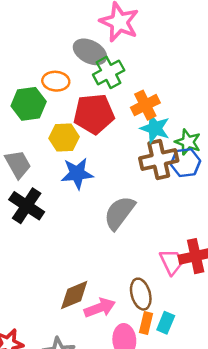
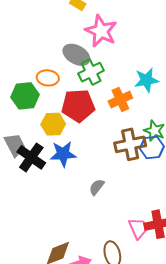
cyan star: (155, 128) -> (146, 80), moved, turned -30
black cross: (27, 206) -> (31, 157), moved
gray semicircle: (119, 213) -> (97, 187), size x0.6

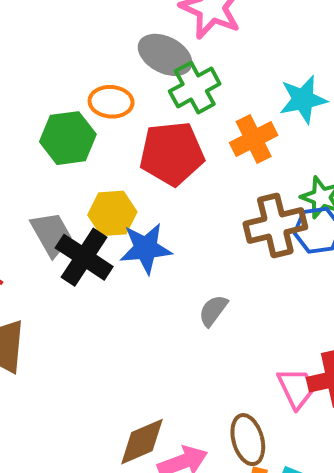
yellow hexagon: (53, 124) -> (112, 213), moved

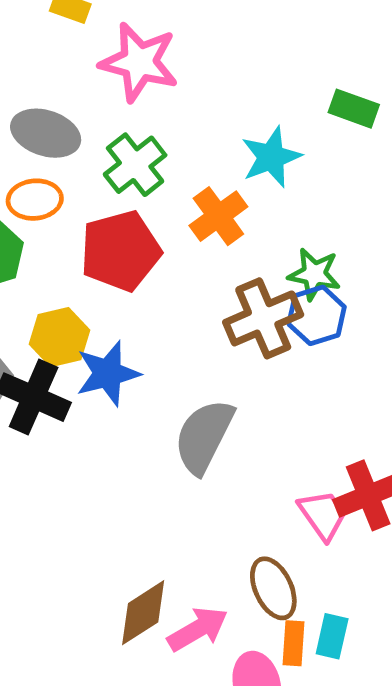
gray ellipse: (165, 55) -> (46, 133), moved
gray semicircle: (213, 311) -> (204, 436), size x1.8

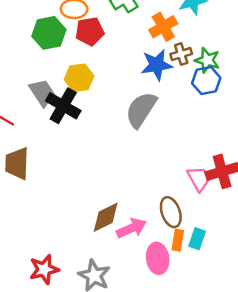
red pentagon: (120, 251) -> (90, 31), moved, size x0.7
brown cross: (263, 318) -> (181, 54), moved, size x0.6
blue star: (108, 373) -> (157, 65), moved
gray semicircle: (204, 436) -> (141, 110), moved

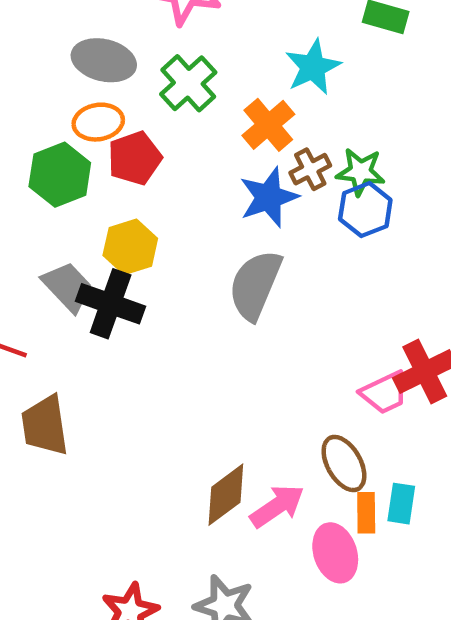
pink trapezoid: (199, 179) -> (385, 393), turned 104

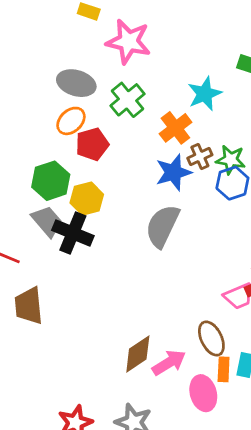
orange ellipse: (98, 122) -> (71, 121), turned -36
green hexagon: (60, 175) -> (51, 181), moved

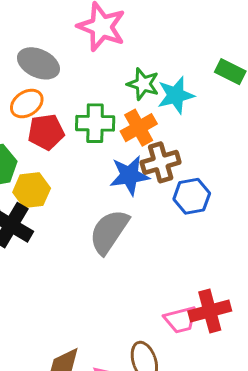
green cross: (128, 100) -> (95, 123), moved, turned 32
brown cross: (200, 156) -> (161, 162), size x1.4
green star: (231, 160) -> (143, 84), moved

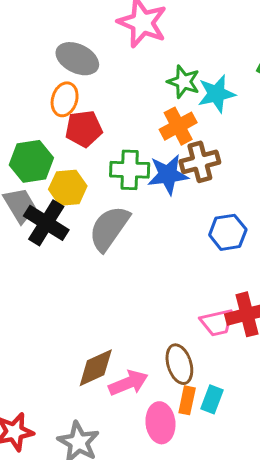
orange ellipse: (27, 104) -> (65, 99), turned -40
green cross: (95, 123) -> (130, 170), moved
blue hexagon: (192, 196) -> (228, 232), moved
gray semicircle: (109, 232) -> (109, 228), moved

